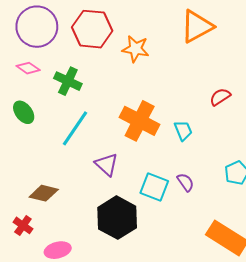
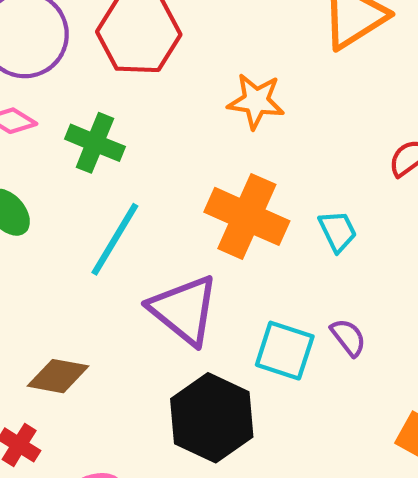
orange star: (136, 49) -> (256, 101), moved
purple triangle: (107, 164) -> (184, 310), size x1.5

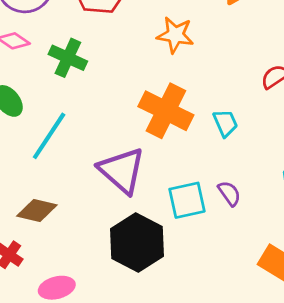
cyan line: (115, 239) -> (49, 136), moved
cyan square: (285, 351) -> (187, 200), turned -33

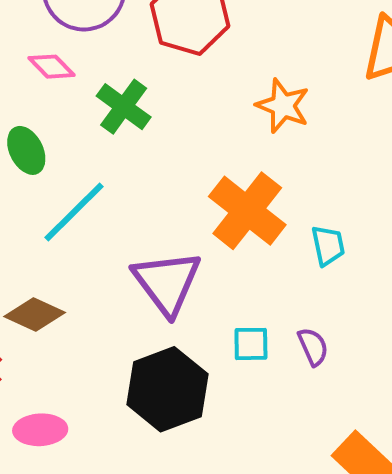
cyan square: (187, 200) -> (251, 344), size x0.7

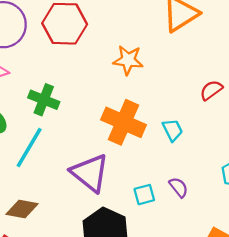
green cross: (124, 107) -> (44, 100), moved

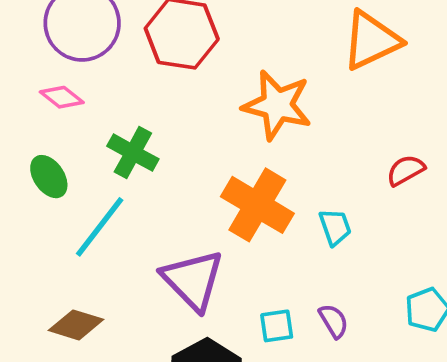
orange star: (128, 60) -> (277, 105), size x1.4

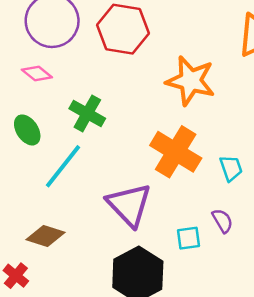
purple semicircle: (334, 321) -> (222, 221), moved

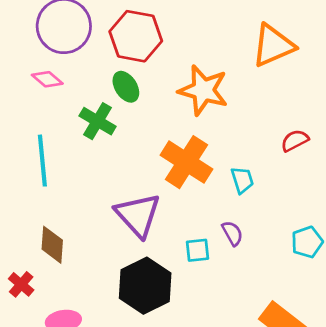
green ellipse: (27, 130) -> (126, 87), moved
cyan line: (63, 166) -> (42, 161), moved, turned -45
brown diamond: (46, 236) -> (52, 245), turned 75

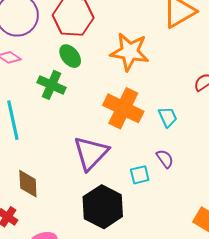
purple triangle: (138, 215) -> (91, 153), turned 33

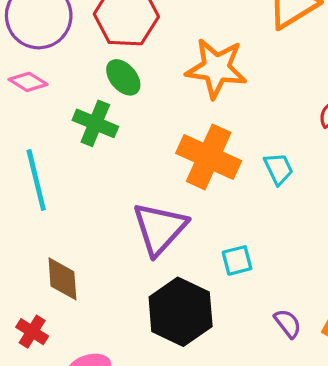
purple semicircle: (165, 159) -> (288, 323), moved

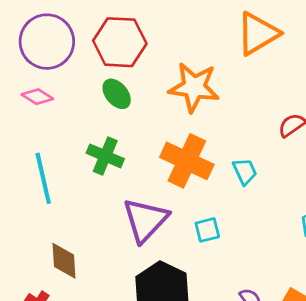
green cross: (95, 123) -> (105, 156), moved
cyan square: (237, 260) -> (207, 230), moved

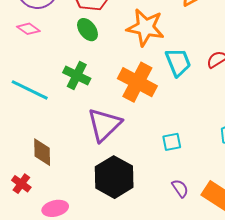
cyan trapezoid: (245, 171) -> (178, 62), moved, size x1.4
cyan line: (43, 178) -> (30, 90), turned -54
cyan square: (207, 230) -> (172, 142), moved

